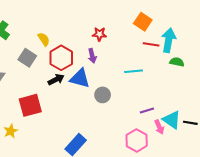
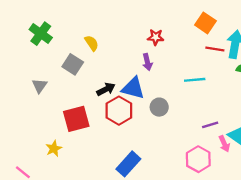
red hexagon: (61, 58) -> (119, 111), moved

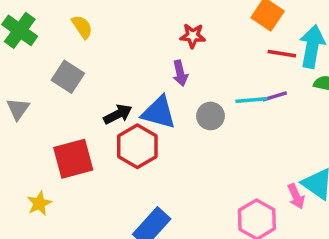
yellow semicircle: (92, 43) -> (82, 27), moved
gray circle: (159, 107) -> (211, 116), moved
purple line: (210, 125) -> (275, 96), moved

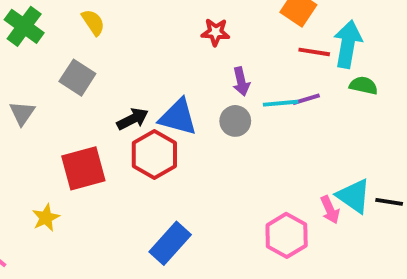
purple arrow: (180, 73) -> (241, 82), moved

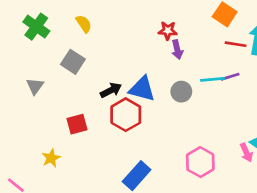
purple arrow: (241, 82) -> (177, 50), moved
red square: (83, 168) -> (77, 124), size x0.7
pink hexagon: (287, 235) -> (200, 162), moved

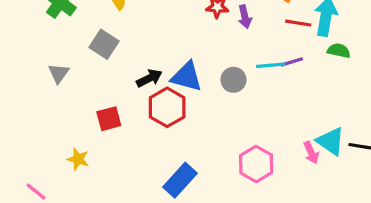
purple arrow: (177, 50) -> (245, 17), moved
yellow star: (51, 158) -> (78, 159), turned -30

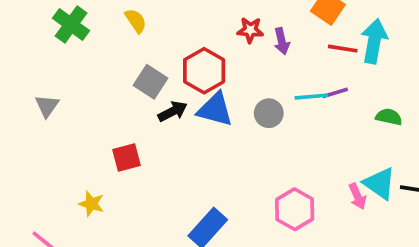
gray square: (104, 44) -> (150, 82), moved
green semicircle: (339, 51) -> (389, 117), moved
gray triangle: (59, 73) -> (47, 106), moved
red hexagon: (167, 107) -> (204, 71), moved

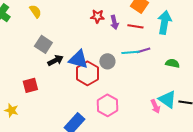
red line: (343, 49) -> (135, 26), moved
red hexagon: (204, 71) -> (87, 73), moved
pink hexagon: (295, 209) -> (107, 105), moved

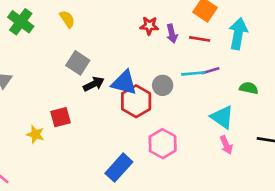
cyan triangle: (167, 99) -> (222, 117), moved
yellow star: (11, 110) -> (35, 134), moved

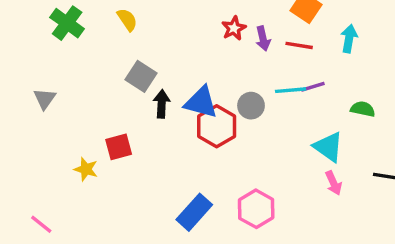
red star: (149, 26) -> (234, 28), turned -30
cyan arrow: (238, 34) -> (349, 39), size x0.7
black arrow: (94, 84) -> (162, 104), turned -60
pink hexagon: (163, 144) -> (256, 209), moved

